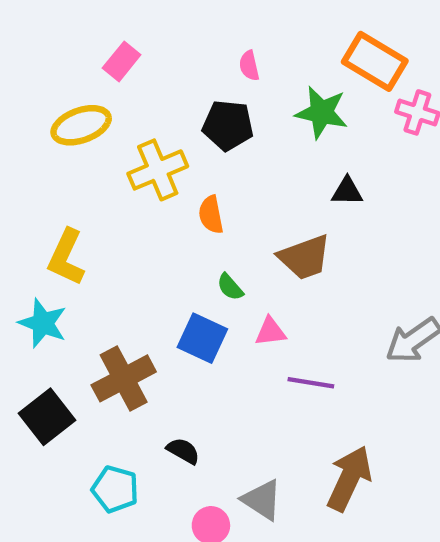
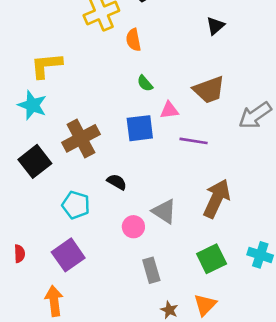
black triangle: (347, 191) -> (215, 26), turned -42
yellow L-shape: (66, 257) -> (46, 65), turned 60
brown trapezoid: (305, 257) -> (209, 90), moved
blue square: (202, 338) -> (140, 128), moved, turned -32

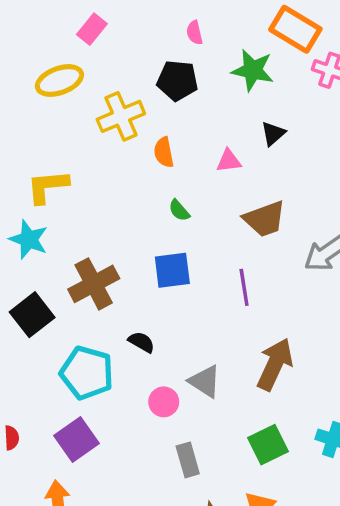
pink triangle: (169, 110) -> (229, 161), moved
purple line: (194, 141) -> (244, 287), turned 72
cyan pentagon: (76, 205) -> (87, 373), size x1.4

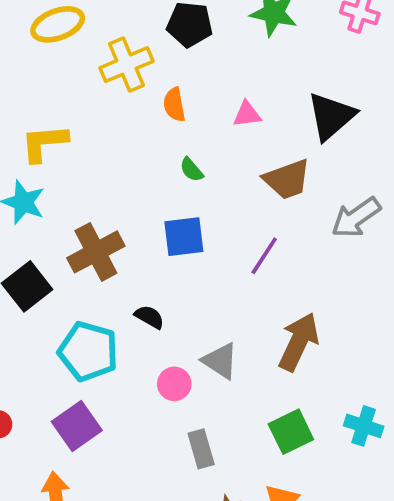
black triangle: (273, 133) -> (331, 116), moved, size x1.8
purple line: (244, 287) -> (264, 256), turned 42

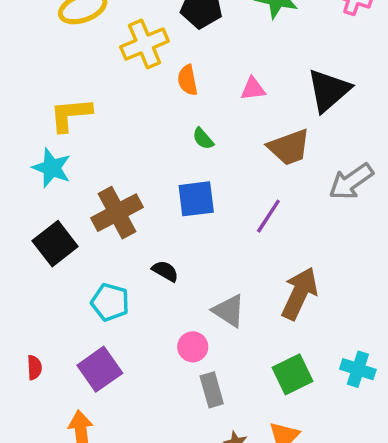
cyan pentagon: (88, 351) -> (110, 302), size x0.7
pink circle: (174, 384) -> (193, 347), moved

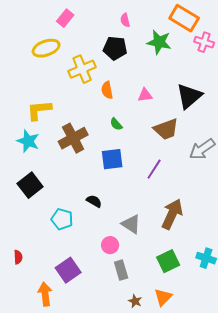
brown cross: (117, 213) -> (73, 138), moved
purple square: (100, 369) -> (68, 270), moved

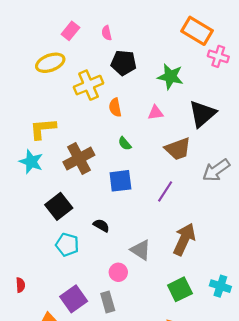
pink semicircle: (125, 20) -> (107, 33), moved
green star: (159, 42) -> (170, 77), moved
black square: (30, 185) -> (59, 206), moved
gray rectangle: (121, 270) -> (108, 302), moved

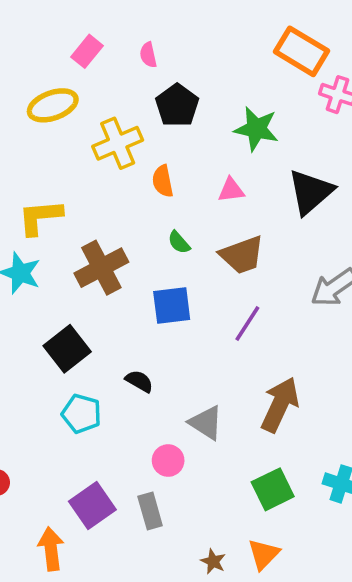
black pentagon: (124, 63) -> (177, 105), turned 30
brown trapezoid: (178, 149) -> (242, 255), moved

